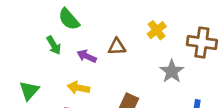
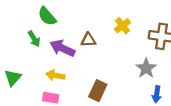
purple arrow: (87, 56) -> (62, 48), size x1.5
gray star: (172, 71) -> (146, 68), moved

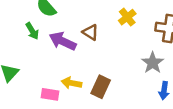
brown triangle: (88, 40) -> (91, 32), turned 35
yellow arrow: (55, 75) -> (72, 83), moved

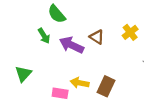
yellow cross: (127, 17) -> (130, 32), moved

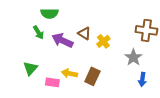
green semicircle: (57, 14) -> (49, 13), turned -48
yellow cross: (130, 32) -> (103, 41), moved
green triangle: (23, 74) -> (30, 68), moved

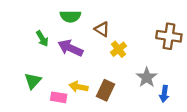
green semicircle: (49, 13) -> (70, 16), moved
brown triangle: (84, 33) -> (102, 29), moved
gray star: (133, 57) -> (147, 77), moved

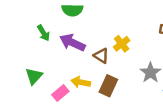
brown triangle: (102, 29) -> (101, 56), moved
pink rectangle: (59, 97) -> (60, 93), turned -49

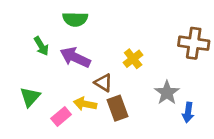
brown triangle: (101, 56) -> (103, 83), moved
brown rectangle: (108, 86) -> (118, 108), turned -45

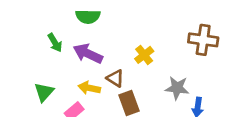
gray star: (167, 93) -> (177, 88), turned -30
yellow arrow: (85, 104) -> (89, 88), moved

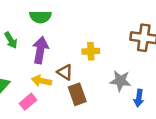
purple arrow: (88, 54) -> (40, 50), turned 75
yellow cross: (144, 55) -> (91, 51), turned 35

